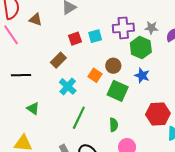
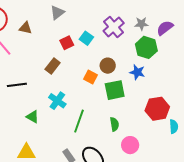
purple cross: (123, 28) -> (114, 27), turned -30
cyan square: (95, 36) -> (86, 38), turned -32
green hexagon: (141, 47) -> (146, 47), moved
cyan cross: (68, 86) -> (57, 101), moved
green square: (118, 91) -> (115, 90), turned -30

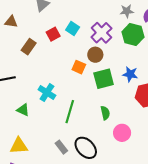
purple cross: (114, 27) -> (101, 33), moved
brown rectangle: (53, 66) -> (29, 47), moved
blue star: (137, 72) -> (130, 74), moved

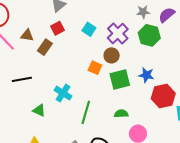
brown triangle: (11, 22) -> (27, 35), moved
red square: (53, 34) -> (58, 28), moved
green semicircle: (105, 113) -> (121, 114), turned -80

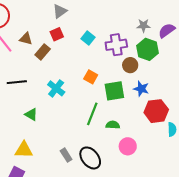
purple cross: (118, 33) -> (116, 45), turned 30
brown circle: (112, 55) -> (130, 65), moved
cyan cross: (63, 93) -> (56, 88), moved
green line: (86, 112) -> (92, 114), moved

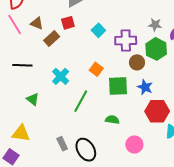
green line: (92, 114) -> (81, 101), moved
pink circle: (128, 146) -> (134, 145), moved

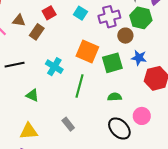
orange square: (96, 69) -> (87, 51), size x1.6
gray rectangle: (62, 144) -> (68, 124), moved
black ellipse: (86, 150) -> (119, 128), moved

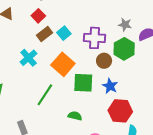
red square: (49, 13) -> (38, 16), turned -32
cyan square: (80, 13) -> (64, 33), moved
brown rectangle: (37, 32) -> (44, 34), moved
cyan cross: (54, 67) -> (29, 58), moved

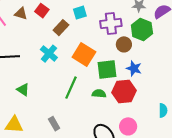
red square: (38, 16) -> (42, 11), moved
cyan square: (64, 33) -> (80, 13), moved, turned 32
red hexagon: (120, 111) -> (124, 91), moved
green semicircle: (75, 116) -> (99, 94), moved

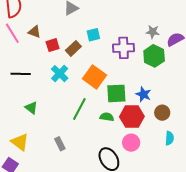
red square: (42, 11) -> (53, 45), moved, turned 32
brown circle: (124, 44) -> (162, 113), moved
yellow triangle: (14, 125) -> (20, 142), turned 30
pink circle: (128, 126) -> (131, 143), moved

